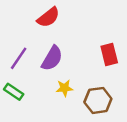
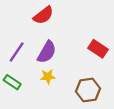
red rectangle: (109, 55) -> (98, 49), turned -42
yellow star: (64, 88) -> (48, 77), moved

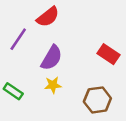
purple line: (17, 52) -> (18, 39), moved

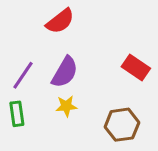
purple line: (18, 39) -> (23, 75), moved
green rectangle: (13, 91) -> (17, 114), turned 48

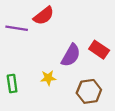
purple semicircle: (65, 72) -> (71, 55), moved
purple line: (23, 75) -> (17, 28), moved, turned 65

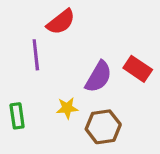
purple line: (17, 28) -> (36, 55), moved, turned 75
brown hexagon: (89, 91) -> (103, 127), moved

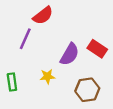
purple line: (36, 55) -> (25, 39), turned 30
brown hexagon: (103, 127) -> (87, 90), moved

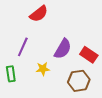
purple line: (25, 39) -> (23, 47), moved
red rectangle: (97, 49) -> (89, 55), moved

